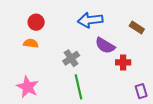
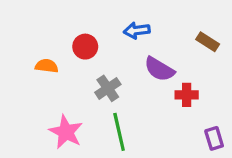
blue arrow: (90, 20) -> (137, 30), size x0.7
red circle: (36, 22) -> (85, 47), moved
pink star: (28, 87) -> (66, 132), moved

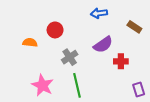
blue arrow: (137, 30) -> (99, 13), moved
purple semicircle: (159, 69) -> (103, 45), turned -66

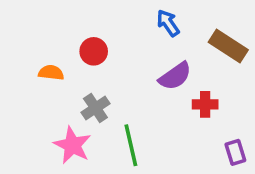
blue arrow: (99, 13) -> (168, 23), turned 63
brown rectangle: (134, 27) -> (228, 46), size x1.5
gray cross: (70, 57) -> (95, 108), moved

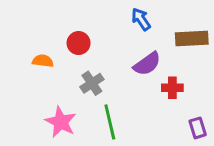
brown rectangle: (228, 46) -> (192, 39), turned -36
gray cross: (95, 108) -> (92, 83), moved

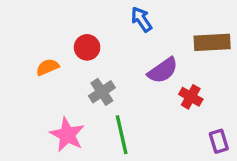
blue arrow: (141, 19) -> (141, 19), moved
orange semicircle: (43, 61) -> (48, 67), turned -30
red cross: (172, 88) -> (191, 97), turned 30

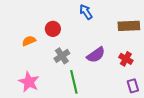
purple semicircle: (163, 70) -> (96, 55), moved
red cross: (191, 97) -> (126, 59), moved
pink star: (67, 135) -> (29, 82), moved

